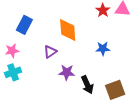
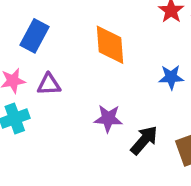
purple triangle: (50, 52) -> (49, 84), moved, turned 32
black arrow: (87, 85) -> (144, 140), turned -114

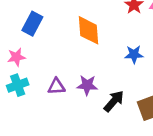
purple triangle: (49, 84) -> (56, 86), moved

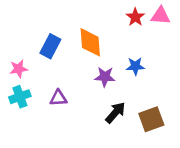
blue rectangle: (32, 24) -> (50, 46), moved
purple star: (87, 85) -> (105, 77), moved

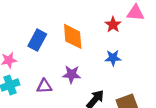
red star: (135, 17) -> (113, 25), moved
purple star: (105, 77) -> (72, 74), moved

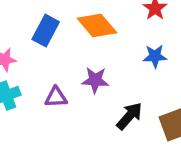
orange diamond: (73, 36) -> (97, 25), turned -36

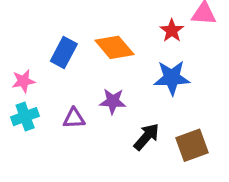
blue star: (155, 56) -> (172, 78), size x1.5

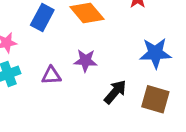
blue star: (172, 78) -> (155, 53), moved
brown square: (192, 145) -> (155, 99), turned 36

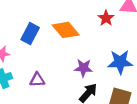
purple star: (85, 61) -> (83, 68), moved

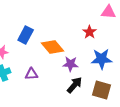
red star: (106, 18) -> (90, 32), moved
orange diamond: (66, 30) -> (53, 47), moved

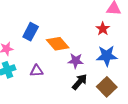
red star: (90, 32) -> (103, 29), moved
brown square: (102, 90) -> (107, 87), turned 30

